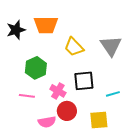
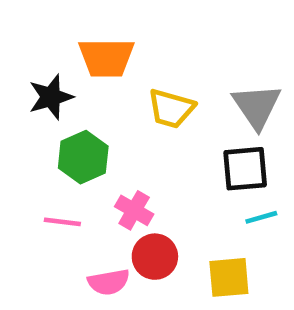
black star: (16, 30) -> (51, 97), moved
yellow trapezoid: (74, 47) -> (171, 109), turned -30
black square: (84, 81) -> (245, 169), moved

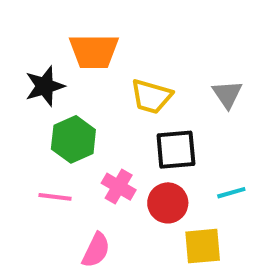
gray triangle: (257, 106) -> (227, 94), size x0.7
black square: (245, 169) -> (176, 150), moved
red circle: (155, 257) -> (168, 203), moved
pink semicircle: (109, 282) -> (96, 250), turned -54

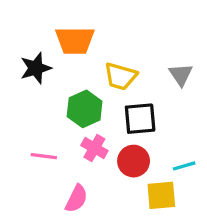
green hexagon: (73, 139) -> (85, 109), moved
cyan line: (231, 193) -> (184, 166), moved

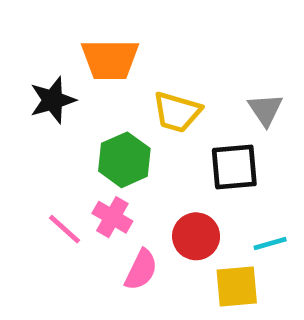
black square: (140, 119) -> (234, 167), moved
pink cross: (94, 148) -> (112, 217), moved
pink line: (44, 156) -> (65, 229), turned 35
pink semicircle: (76, 199) -> (141, 270), moved

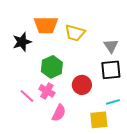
yellow trapezoid: (177, 112) -> (75, 33), moved
black square: (234, 167) -> (111, 70), moved
red circle: (196, 236) -> (82, 85), moved

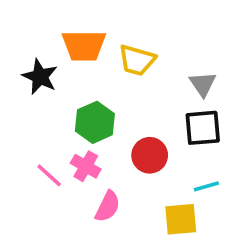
black star: (22, 42) -> (40, 77), turned -30

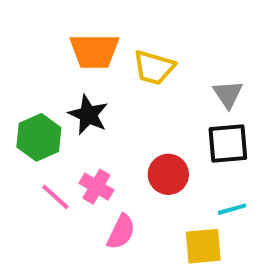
black star: (40, 77) -> (88, 115), moved
green hexagon: (95, 122) -> (39, 137), moved

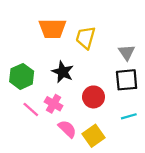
yellow trapezoid: (154, 67) -> (86, 38), turned 90
black star: (88, 115) -> (63, 72), moved
pink semicircle: (121, 232) -> (67, 129), turned -72
yellow square: (203, 246) -> (94, 136), moved, turned -30

